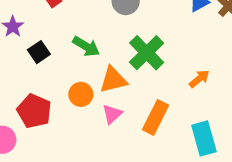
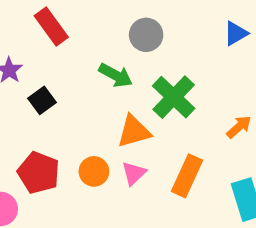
green arrow: (86, 46) -> (116, 75), moved
orange circle: (81, 94) -> (94, 171), moved

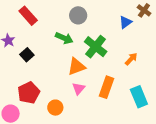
blue triangle: (236, 33) -> (126, 22), moved
orange circle: (94, 171) -> (55, 108), moved
red pentagon: (39, 173) -> (29, 93), turned 30

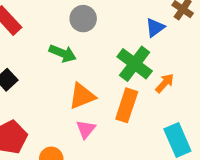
green cross: (96, 47) -> (135, 64), moved
orange rectangle: (106, 87) -> (127, 105), moved

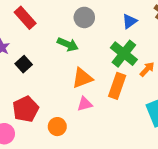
blue triangle: (155, 28) -> (130, 21), moved
pink triangle: (86, 129) -> (85, 104), turned 35

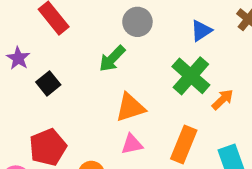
green arrow: (68, 44) -> (112, 59), turned 108
orange rectangle: (117, 86) -> (184, 145), moved

